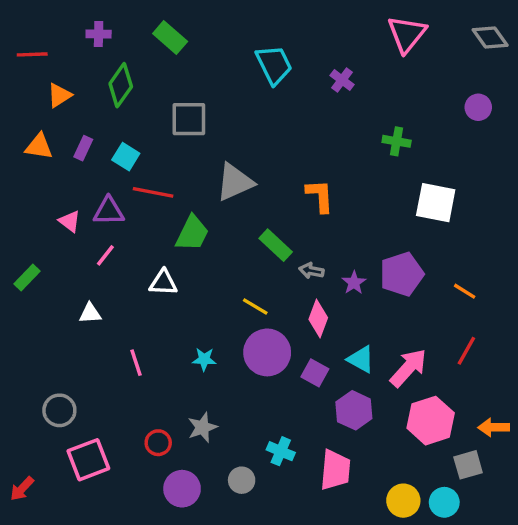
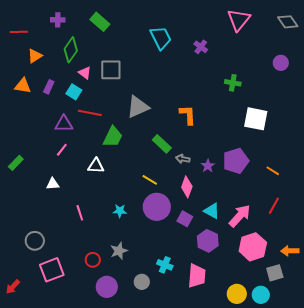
pink triangle: (70, 221) -> (85, 73), moved

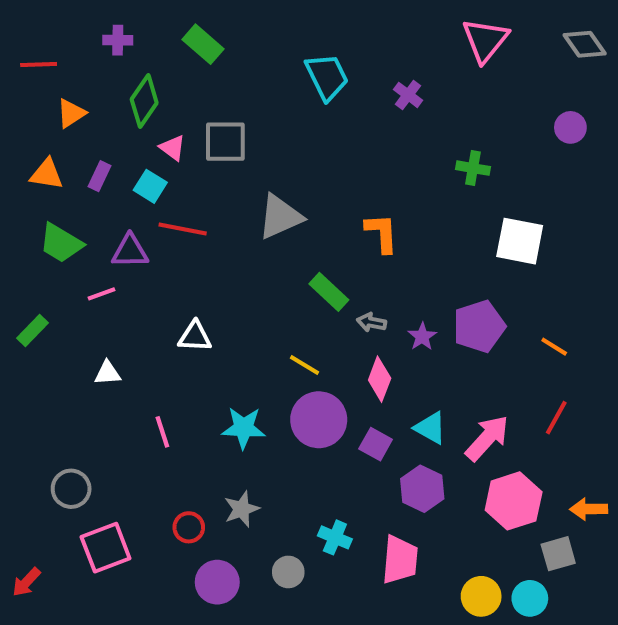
green trapezoid: (113, 137) -> (61, 243), moved, turned 95
pink line: (62, 150) -> (102, 294), moved, turned 32
cyan star: (120, 211) -> (244, 428), size x1.5

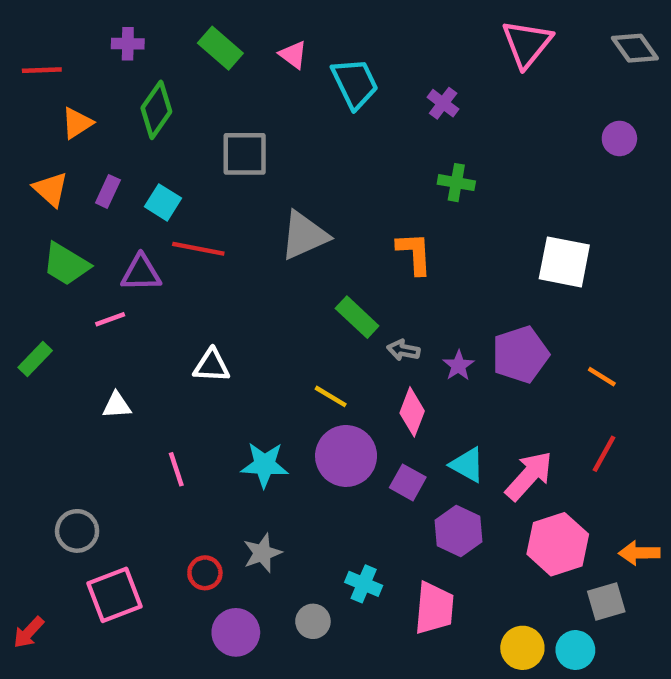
pink triangle: (173, 148) -> (293, 55), moved
green cross: (473, 168) -> (456, 183), moved
orange triangle: (47, 174) -> (51, 189), turned 33

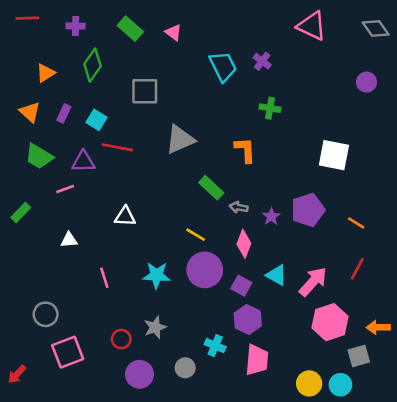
pink triangle: (527, 44) -> (312, 26), turned -44
red line: (42, 70) -> (27, 18), moved
cyan trapezoid: (355, 83) -> (223, 66), moved
purple hexagon: (458, 531) -> (248, 320), moved

